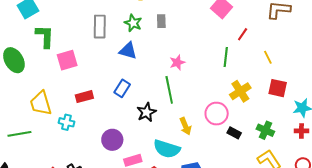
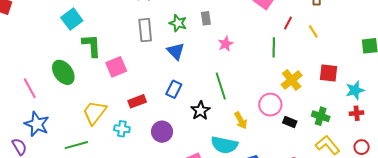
blue triangle: (128, 51) -> (176, 51), turned 36
yellow line: (268, 57) -> (313, 31), moved
pink star: (177, 62) -> (226, 44), moved
yellow trapezoid: (41, 103) -> (94, 113), turned 60
purple circle: (112, 140) -> (162, 132), moved

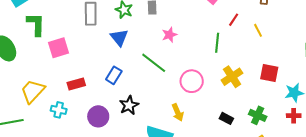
green line: (221, 86) -> (154, 63), moved, turned -40
pink circle: (270, 105) -> (192, 81), moved
black star: (200, 111) -> (129, 105), moved

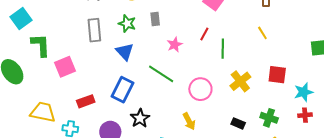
red line: (234, 20) -> (204, 34), moved
blue rectangle: (114, 75) -> (122, 90), size x1.4
yellow trapezoid: (33, 91) -> (43, 112), turned 64

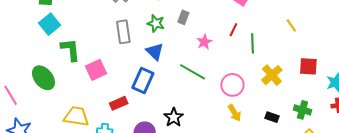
gray rectangle: (155, 19) -> (183, 17), turned 32
blue rectangle: (122, 90) -> (143, 80), moved
yellow arrow: (189, 121) -> (235, 113), moved

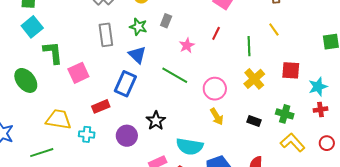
green line: (252, 43) -> (249, 46), moved

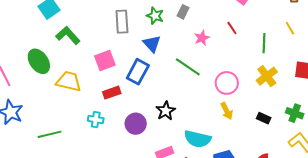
red line: (216, 33) -> (232, 28), turned -64
green L-shape: (53, 53) -> (68, 35), turned -40
pink square: (78, 73) -> (105, 61), moved
yellow trapezoid: (59, 119) -> (69, 81), moved

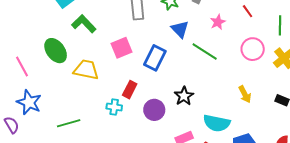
blue triangle: (152, 44) -> (180, 29), moved
pink circle: (227, 83) -> (253, 49), moved
red rectangle: (112, 93) -> (130, 90), moved, turned -42

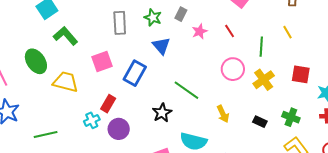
pink star: (218, 22) -> (200, 31), moved
green line: (205, 51) -> (186, 90), moved
cyan cross: (114, 107) -> (92, 120), turned -35
purple circle: (154, 110) -> (119, 129), moved

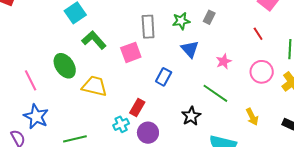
green star: (153, 18) -> (181, 21), turned -30
pink star: (200, 31) -> (224, 61), moved
pink square: (102, 62) -> (131, 52), moved
blue rectangle: (135, 73) -> (164, 77), size x0.7

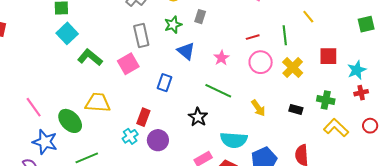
red line: (258, 34) -> (253, 37), moved, turned -64
green ellipse: (65, 66) -> (70, 121), moved

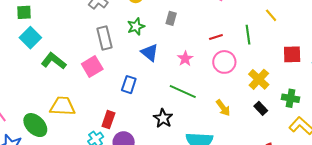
gray rectangle: (200, 17) -> (171, 18), moved
yellow cross: (293, 67) -> (259, 79), moved
black rectangle: (296, 109) -> (261, 108), turned 32

